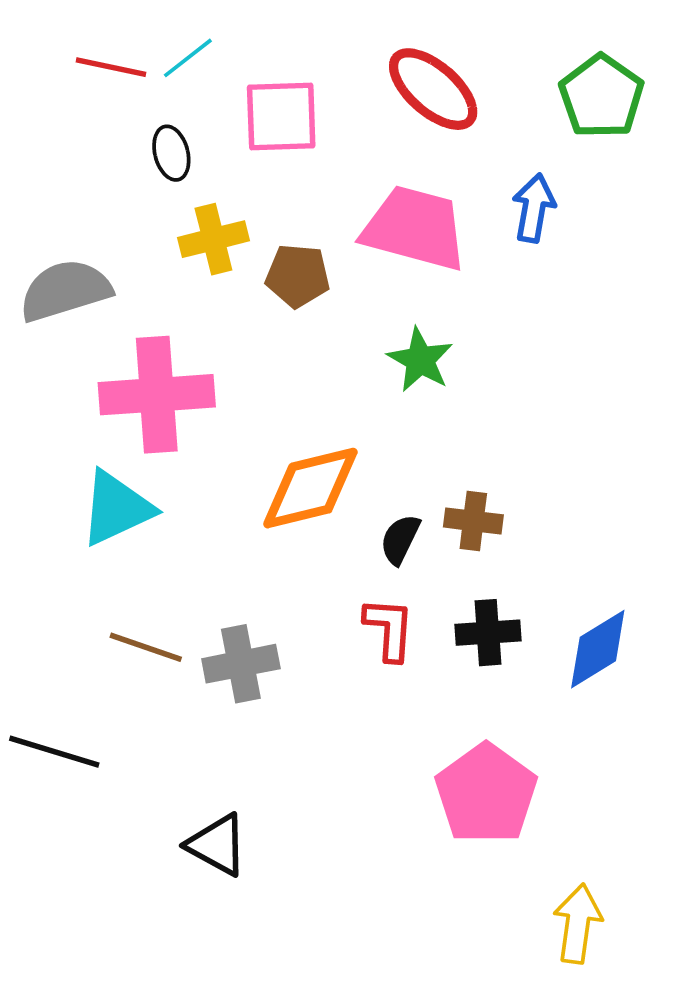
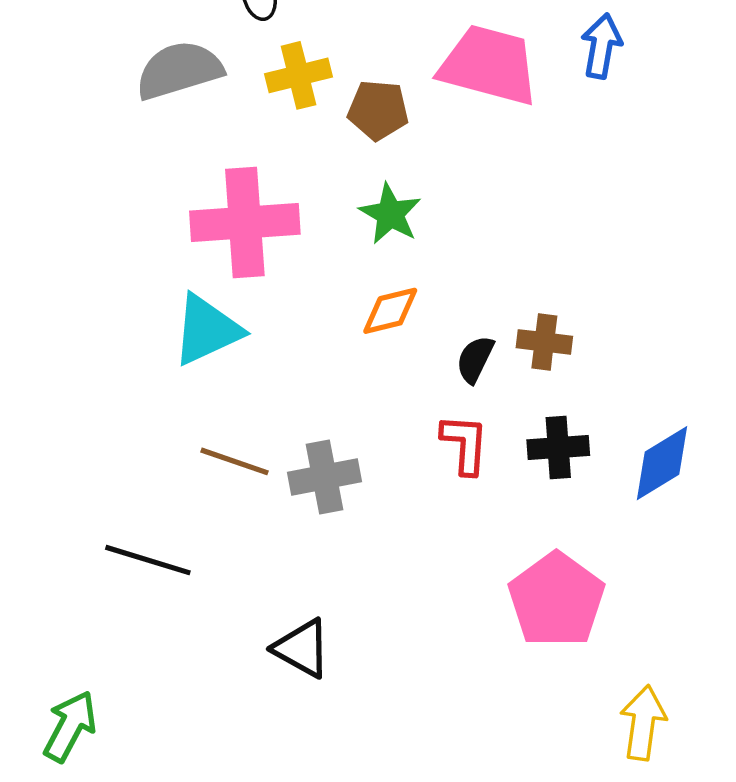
gray semicircle: (65, 290) -> (179, 70), moved
green star: (420, 360) -> (390, 214), moved
orange diamond: (310, 488) -> (390, 311), size x0.6

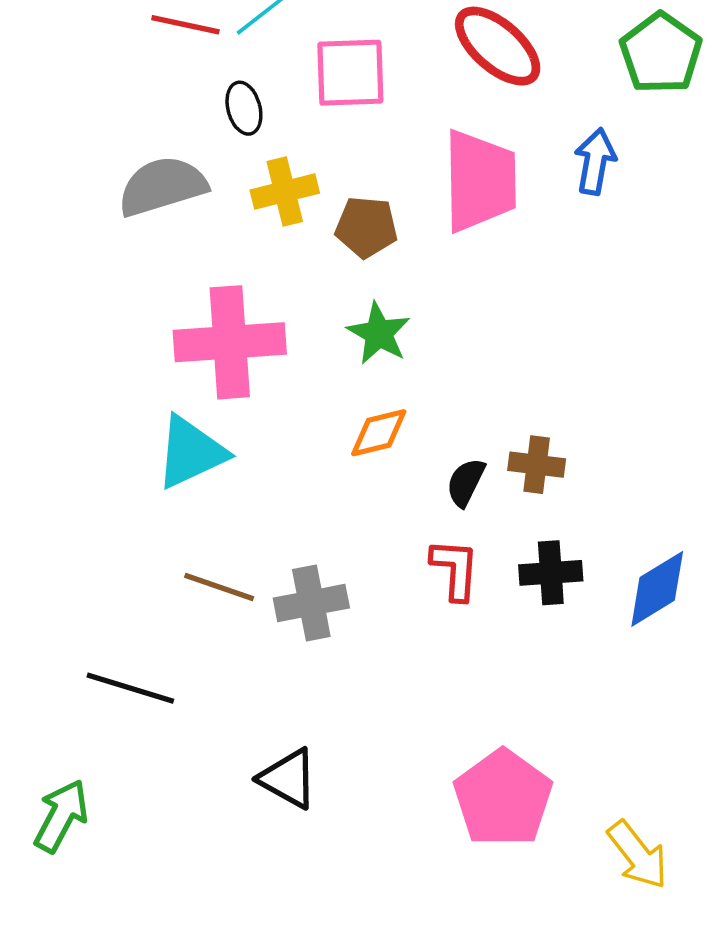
pink trapezoid: (489, 65) -> (480, 181), turned 74
pink pentagon: (556, 600) -> (503, 798), moved
yellow arrow: (643, 723) -> (638, 855), turned 134
green arrow: (70, 726) -> (61, 816), moved

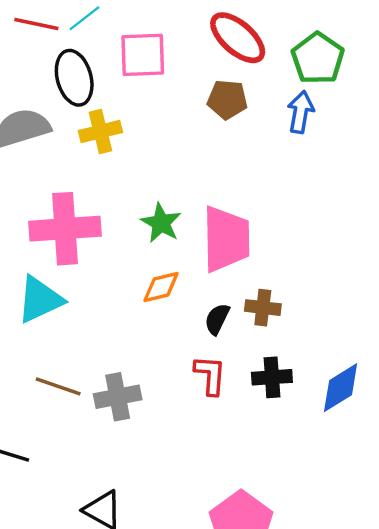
green pentagon: (661, 53) -> (318, 58), moved
black ellipse: (244, 108) -> (74, 78), size x1.6
pink trapezoid: (480, 181) -> (226, 239), moved
brown pentagon: (366, 227) -> (227, 99), moved

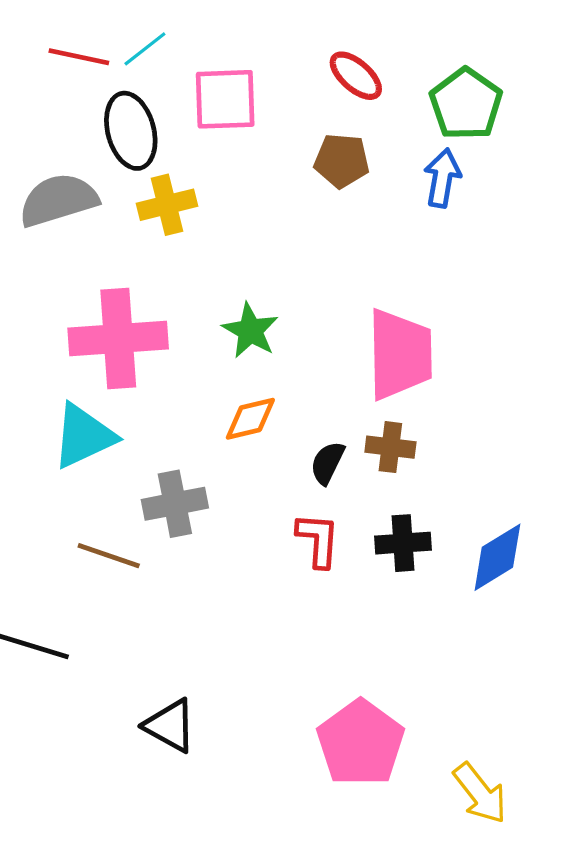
red ellipse: (238, 38) -> (356, 76), size x0.7
pink trapezoid: (226, 239) -> (400, 354), moved
gray cross: (118, 397) -> (175, 504), moved

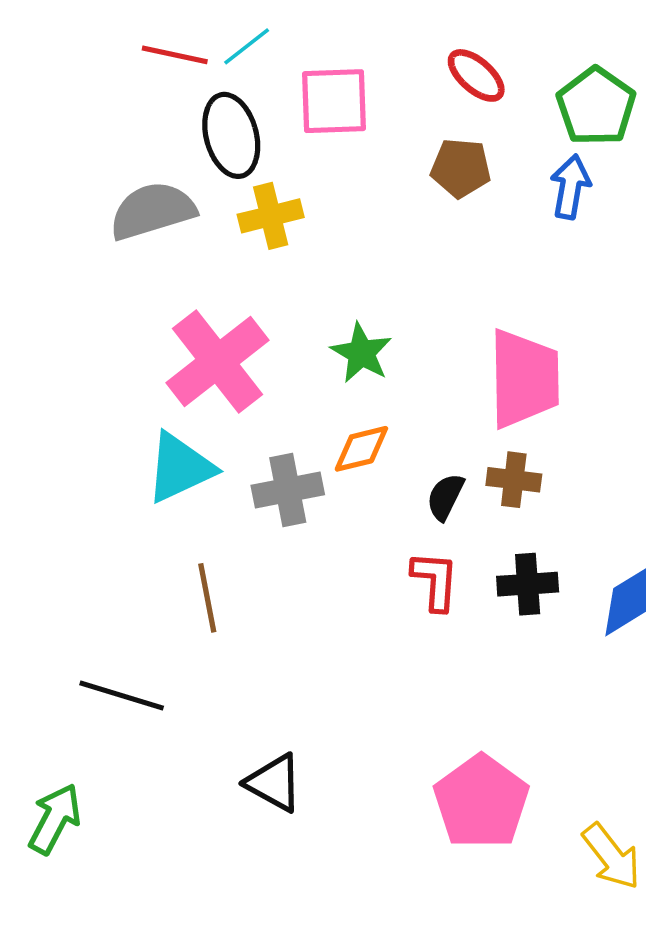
pink cross: (118, 338) -> (218, 362), turned -34
gray cross: (175, 504) -> (288, 490), moved
brown line: (109, 556) -> (207, 598), turned 60

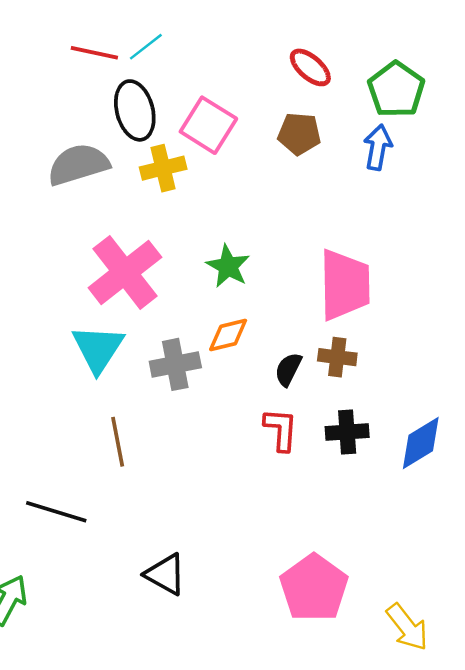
pink square: (334, 101) -> (208, 125), moved, turned 34
cyan triangle: (180, 468) -> (98, 349), turned -32

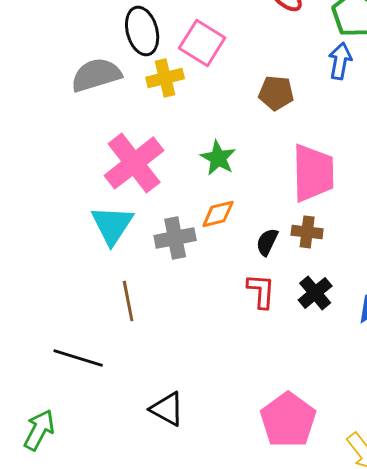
brown pentagon: (299, 134) -> (276, 93), moved
black cross: (347, 432) -> (315, 293), turned -36

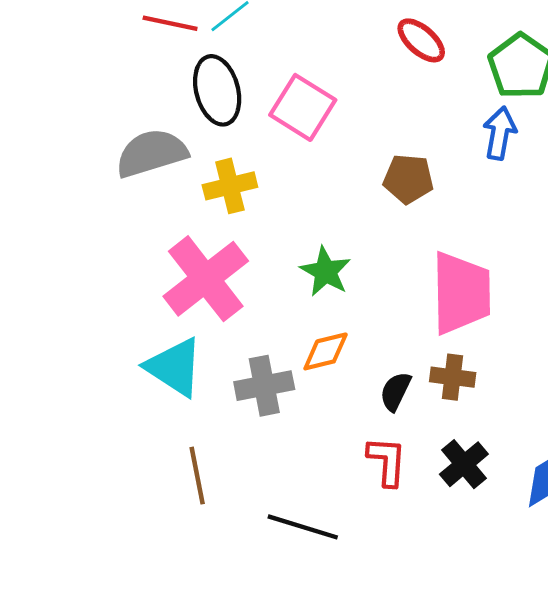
yellow cross: (165, 78) -> (230, 186), moved
cyan triangle: (112, 225) -> (174, 367), turned -30
black line: (78, 358) -> (303, 527), moved

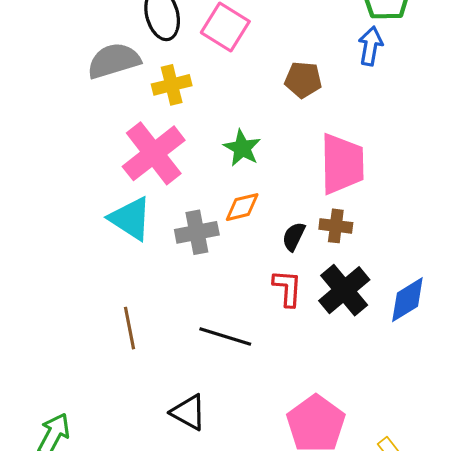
black cross: (464, 464) -> (344, 290), size x1.4
brown line: (197, 476) -> (129, 328), moved

